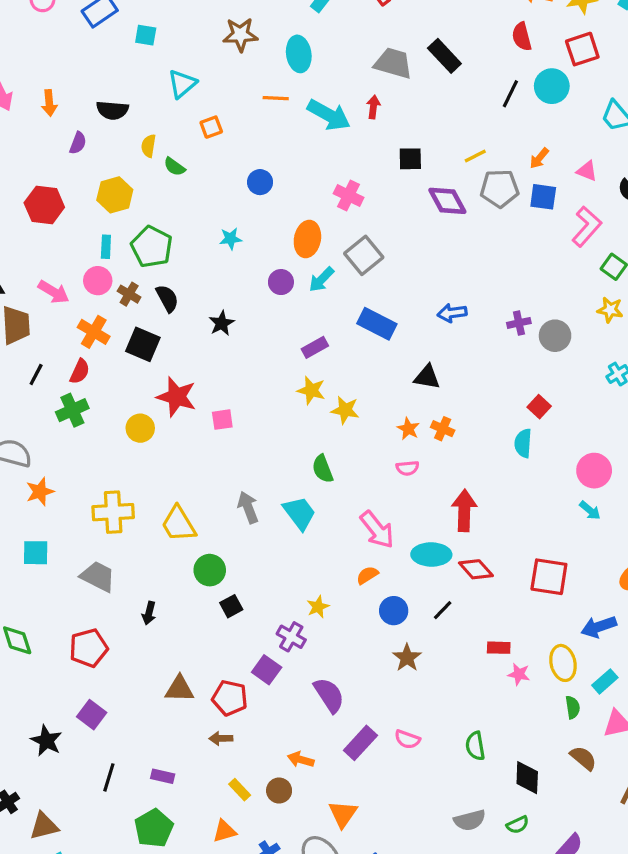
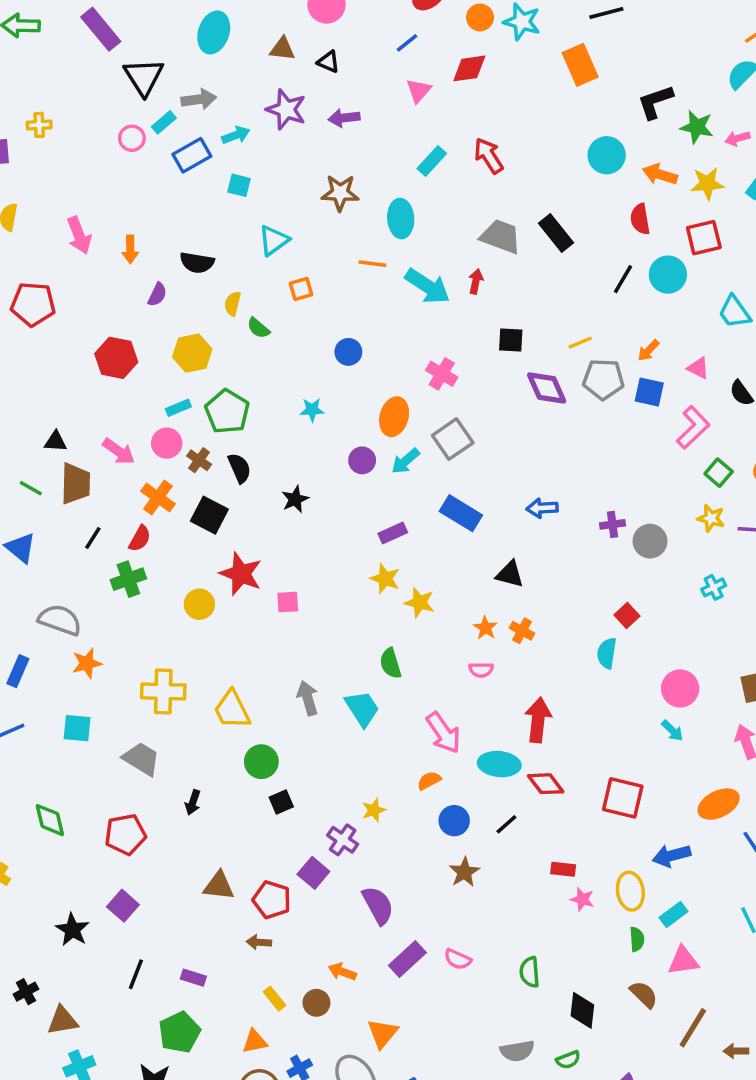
cyan rectangle: (106, 247) -> (178, 408), turned 60

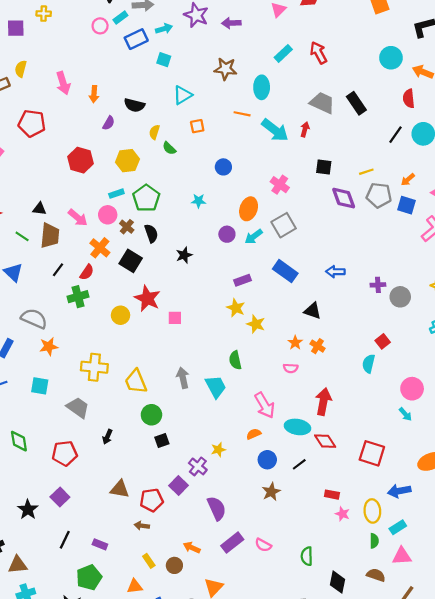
red pentagon: (272, 900) -> (152, 500), turned -30
brown semicircle: (644, 994) -> (376, 575), turned -30

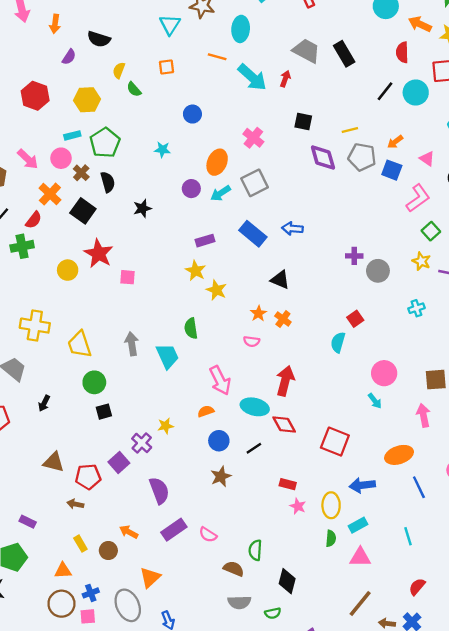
cyan triangle: (183, 95) -> (170, 25), moved, turned -30
blue arrow: (335, 272) -> (292, 229), moved
brown semicircle: (376, 575) -> (234, 569), moved

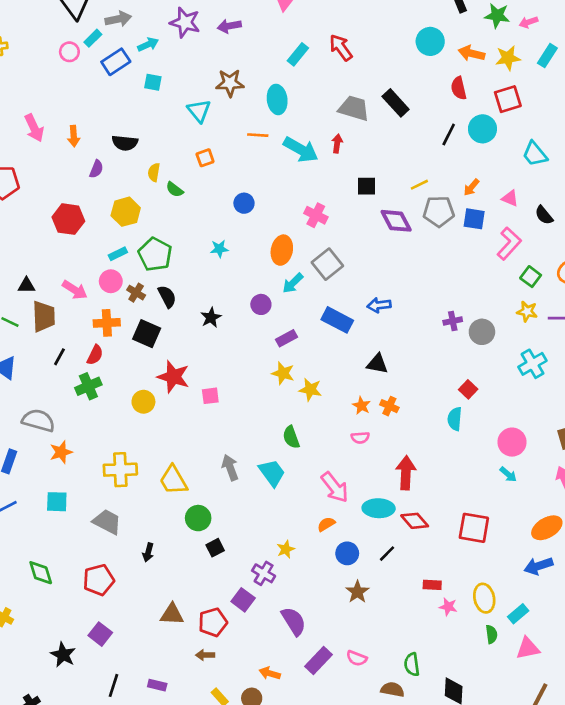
purple circle: (191, 189) -> (261, 304), moved
orange cross: (50, 194) -> (107, 323), turned -35
cyan cross: (416, 308) -> (532, 364), size x1.5
blue arrow: (362, 485) -> (538, 566), moved

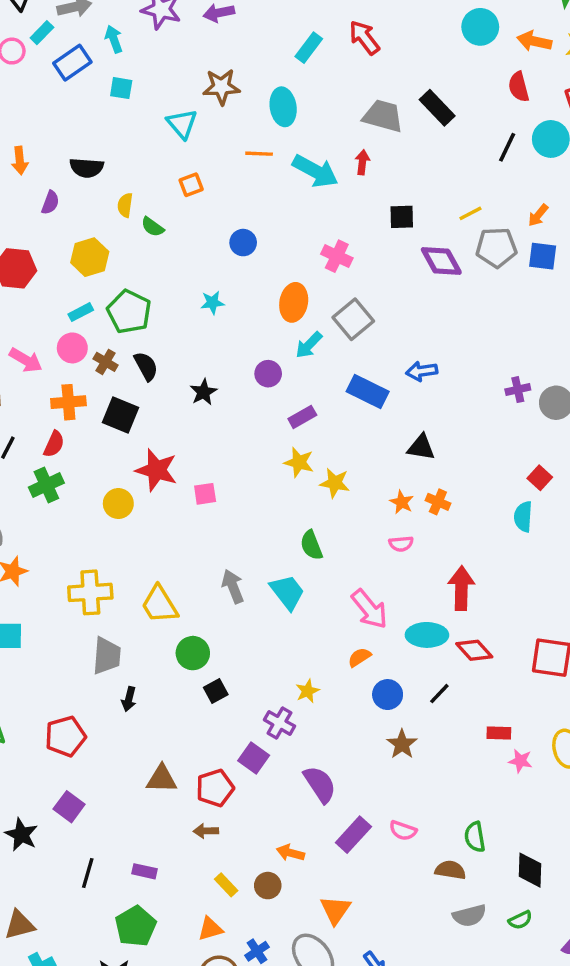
cyan arrow: (148, 44) -> (114, 39), turned -84
gray trapezoid: (107, 522) -> (107, 656), moved, turned 68

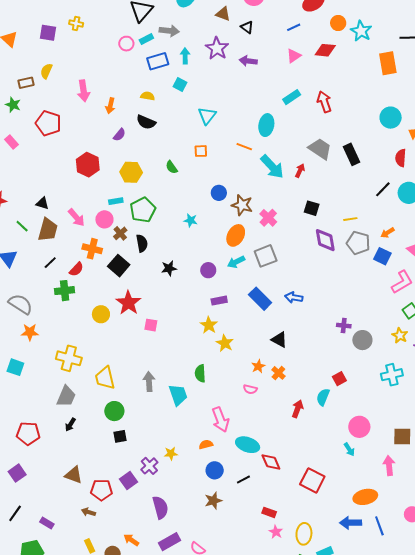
brown star: (221, 87) -> (242, 205), moved
yellow semicircle: (125, 205) -> (148, 96), moved, turned 72
red arrow: (461, 588) -> (298, 409), moved, size x0.7

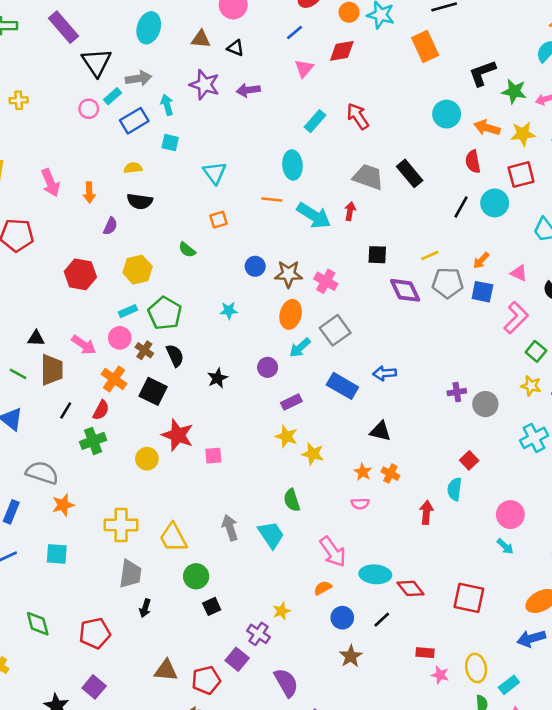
orange cross: (92, 249) -> (114, 379), turned 36

